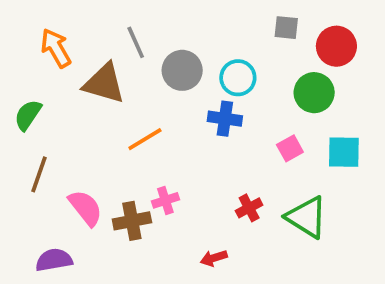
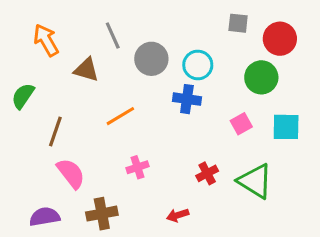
brown triangle: (104, 83) -> (86, 70), size x0.7
brown line: (39, 174) -> (55, 132), moved
brown cross: (132, 221) -> (102, 214), moved

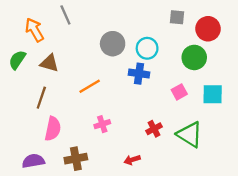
gray line: (113, 36) -> (65, 15), moved
brown triangle: (86, 70) -> (49, 63), moved
green semicircle: (23, 96) -> (17, 60), moved
pink semicircle: (71, 173) -> (53, 129), turned 50

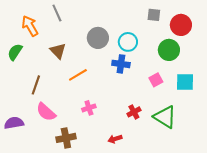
brown triangle: (49, 63) -> (58, 51), moved, turned 30
pink semicircle: (53, 129) -> (46, 112), turned 120
purple semicircle: (33, 161) -> (14, 123), moved

